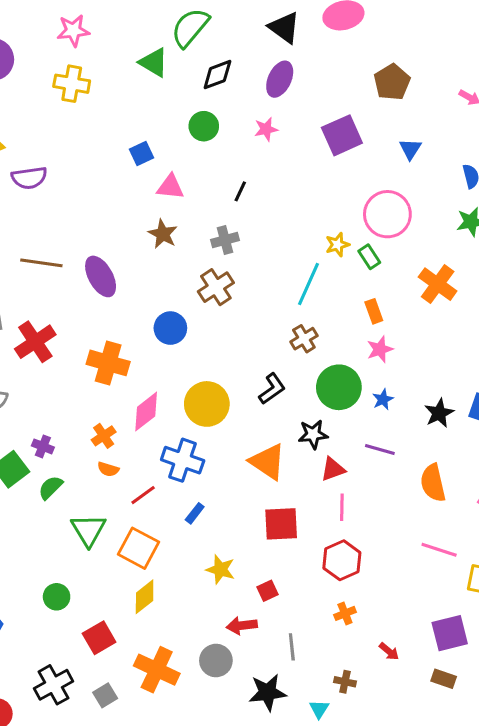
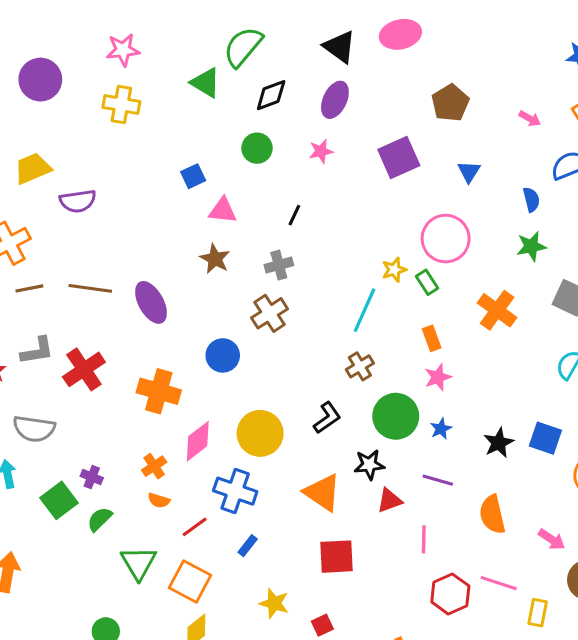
pink line: (342, 507) -> (424, 539), moved
red hexagon: (342, 560) -> (450, 594), moved

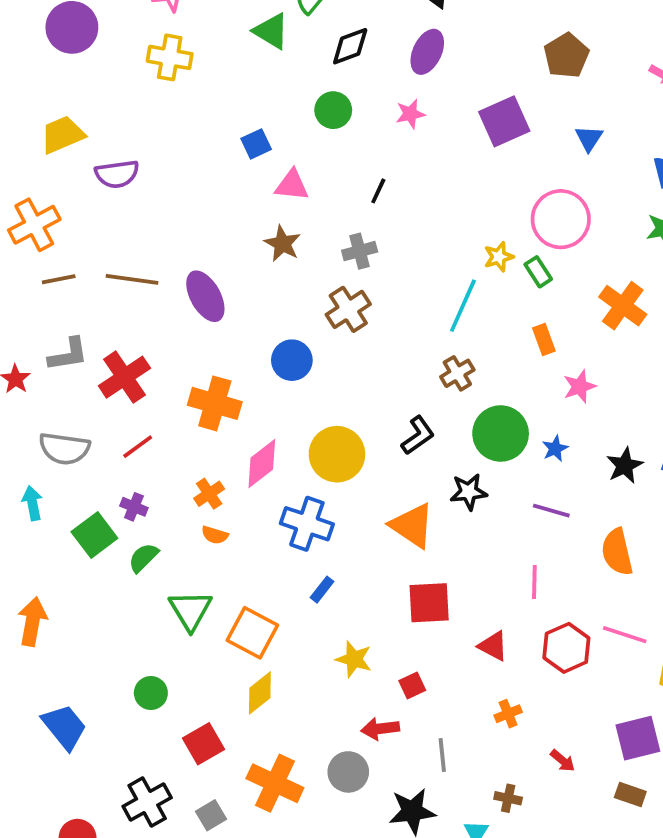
pink star: (438, 377) -> (580, 386), moved
red triangle: (389, 500) -> (493, 646), moved, turned 48
red line: (195, 527) -> (138, 447), moved

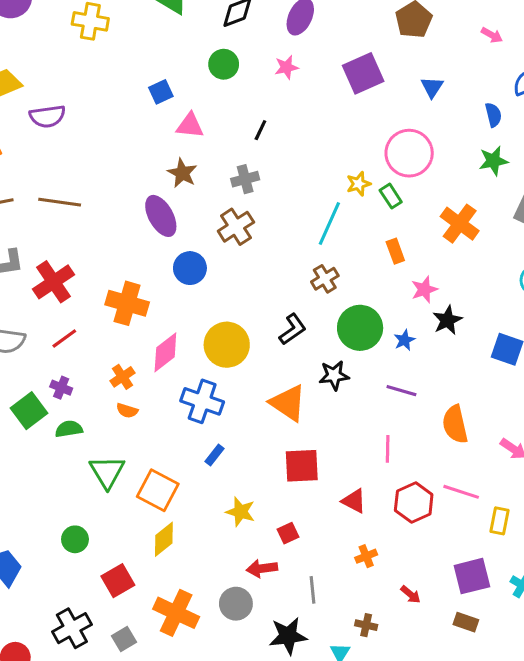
purple ellipse: (205, 296) -> (161, 216), moved
black star: (625, 465) -> (447, 320), moved
green semicircle: (143, 558) -> (69, 429), turned 36

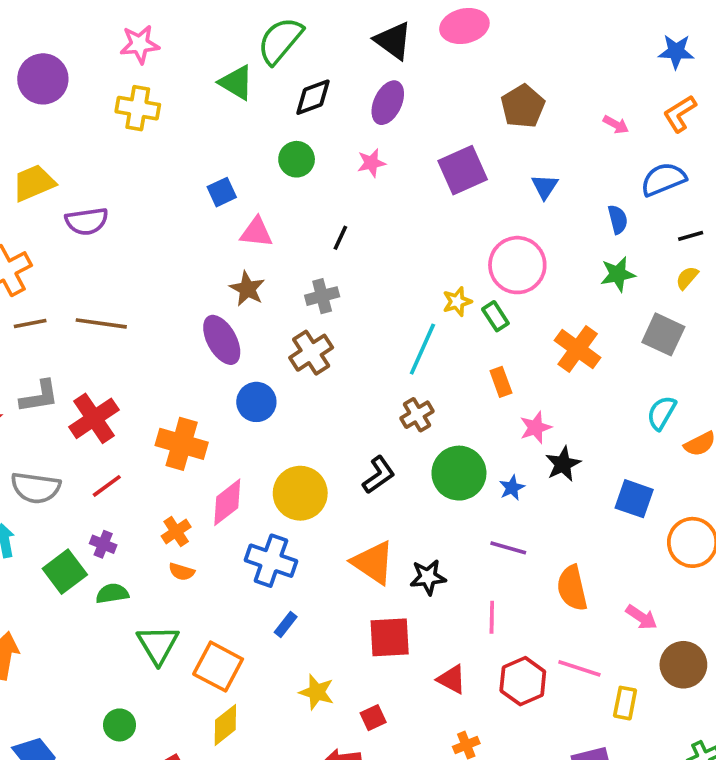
black star: (334, 375) -> (428, 577), moved

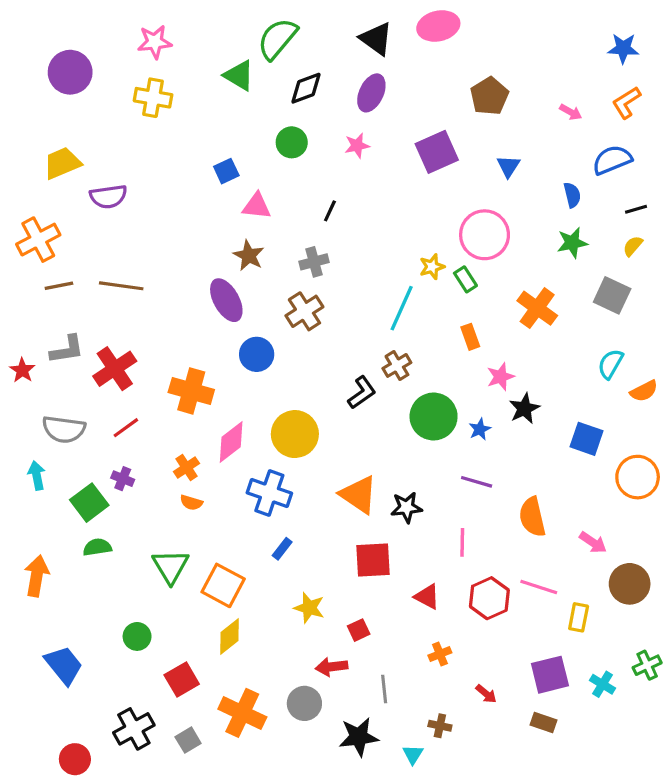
black L-shape: (379, 475) -> (362, 393), moved
green semicircle: (112, 594) -> (97, 547), moved

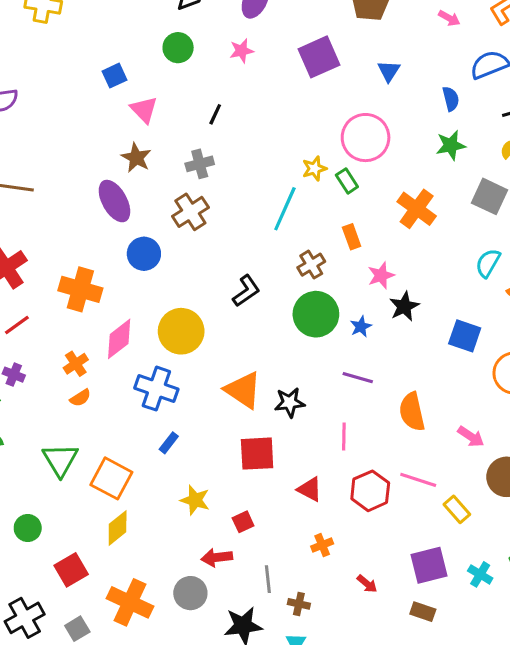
pink triangle: (257, 206) -> (144, 110), turned 40
brown cross: (397, 365) -> (311, 265), moved
orange semicircle: (191, 503) -> (80, 398), turned -50
yellow rectangle: (579, 617) -> (457, 509), turned -52
brown cross: (440, 726) -> (299, 604), moved

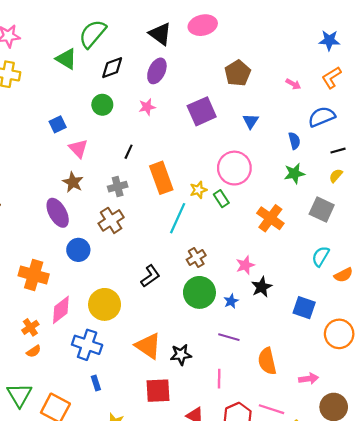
orange rectangle: (352, 237) -> (161, 178), moved, size x1.8
pink arrow: (471, 437) -> (309, 379), turned -42
blue rectangle: (169, 443) -> (96, 383), turned -56

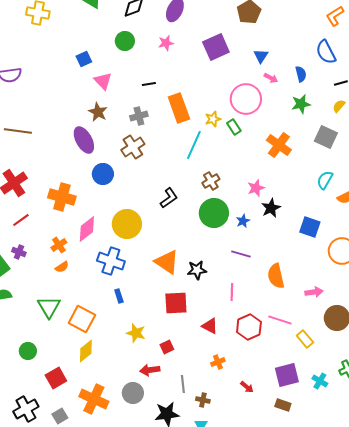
pink arrow: (293, 84) -> (271, 78), moved
blue semicircle: (322, 117) -> (326, 52), turned -95
black line: (129, 152) -> (149, 84), turned 56

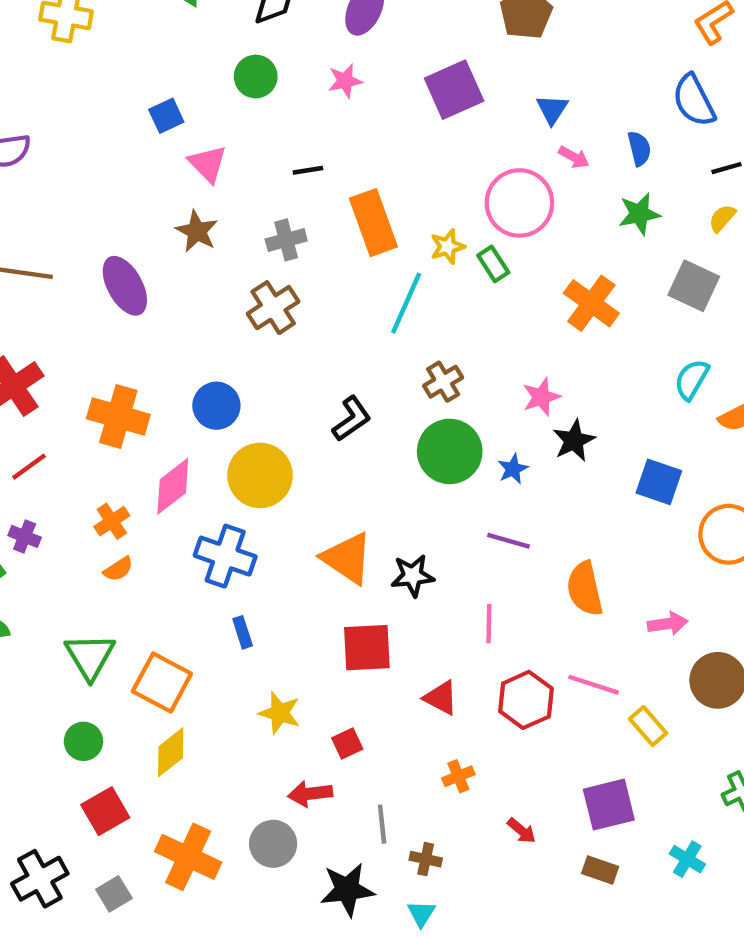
purple ellipse: (84, 140) -> (125, 286), moved
blue circle: (103, 174) -> (216, 406), moved
green circle: (28, 351) -> (83, 741), moved
cyan cross: (320, 381) -> (687, 859), moved

